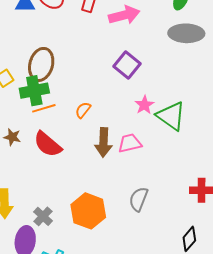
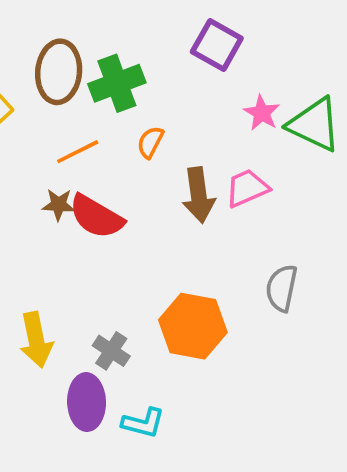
green cross: (34, 91) -> (117, 83), moved
brown star: (12, 137) -> (59, 205), moved

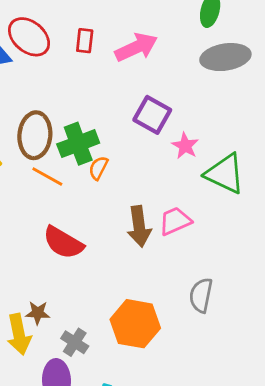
pink star: (262, 113) -> (185, 146), moved
orange semicircle: (150, 142) -> (98, 168), moved
orange line: (78, 152) -> (47, 176), moved, turned 56
brown star: (59, 205) -> (38, 313), moved

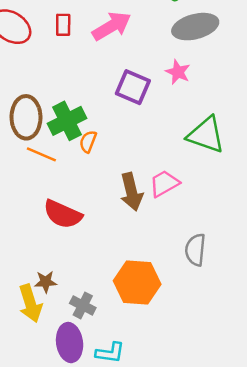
pink star: (185, 146) -> (178, 72), moved

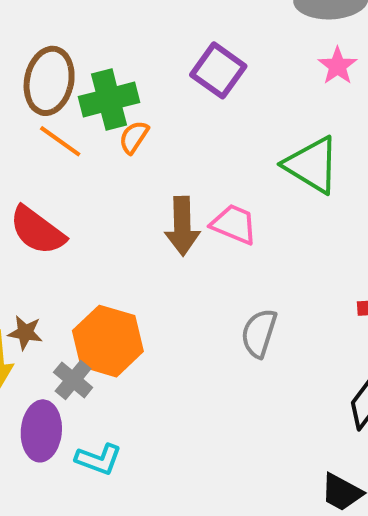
pink star: (178, 72) -> (338, 66), moved
pink trapezoid: (164, 183) -> (234, 224), turned 40
red semicircle: (63, 214) -> (37, 231), moved
orange hexagon: (137, 282) -> (108, 341), moved

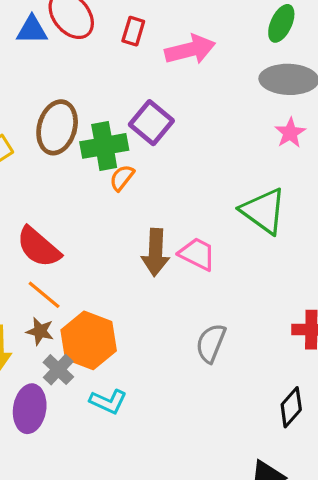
purple square: (218, 70) -> (151, 123), moved
orange line: (60, 141) -> (44, 295), moved
brown star: (25, 333) -> (40, 331), moved
cyan L-shape: (99, 459) -> (108, 401), moved

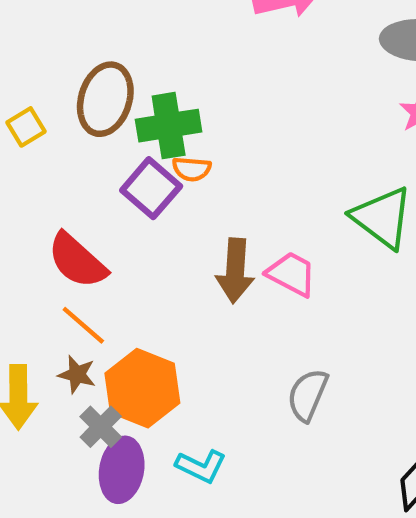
purple square: (151, 123) -> (151, 188), moved
orange semicircle: (122, 178) -> (192, 169), turned -124
cyan L-shape: (108, 401) -> (201, 466), moved
purple ellipse: (30, 409) -> (122, 470), moved

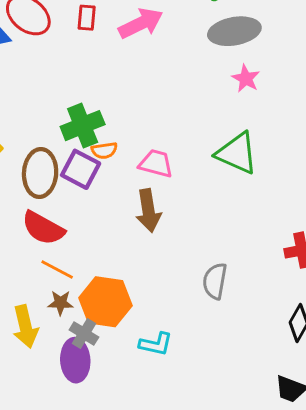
brown ellipse: (105, 99) -> (40, 173), moved
pink trapezoid: (292, 274) -> (156, 164), moved
purple ellipse: (122, 470) -> (75, 360), moved

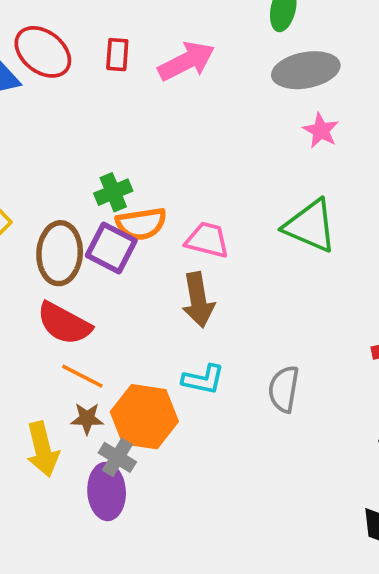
green cross: (83, 126) -> (113, 192), size x0.7
orange semicircle: (104, 150) -> (141, 224), size x1.5
cyan L-shape: (156, 344) -> (203, 379), moved

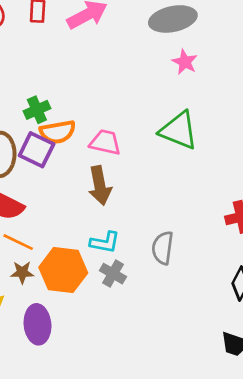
gray cross: (117, 457) -> (113, 274), moved

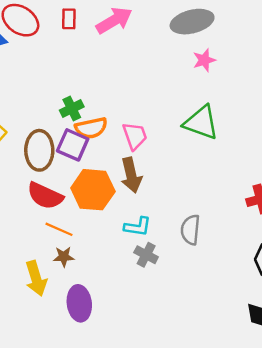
pink star: (185, 62) -> (204, 60), turned 30
pink trapezoid: (105, 142) -> (135, 136), turned 60
orange hexagon: (63, 270) -> (93, 190), moved

